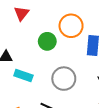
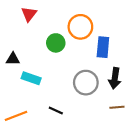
gray circle: (64, 79) -> (86, 83), moved

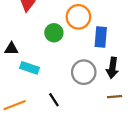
black line: (56, 110) -> (54, 100), turned 32

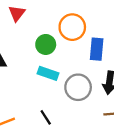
cyan rectangle: (29, 68) -> (48, 73), moved

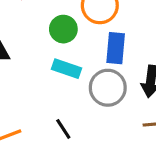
blue rectangle: (97, 49) -> (116, 48), moved

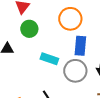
green circle: (63, 29) -> (29, 29), moved

